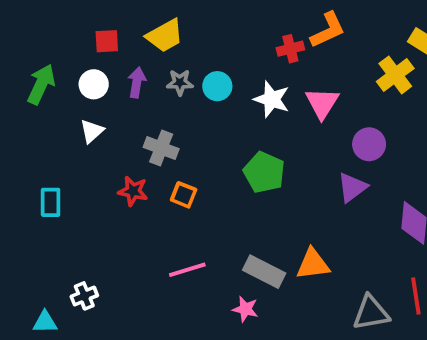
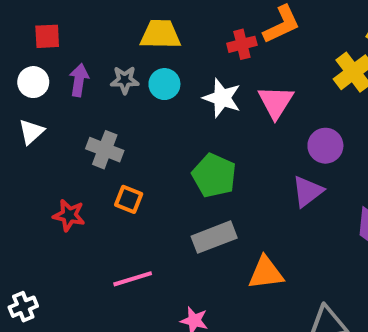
yellow trapezoid: (165, 36) -> (160, 34), moved, turned -150
red star: (133, 191) -> (69, 215), moved
gray rectangle: (264, 272) -> (214, 237), moved, turned -48

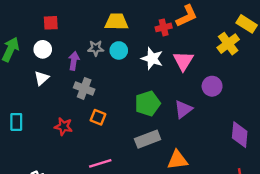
purple arrow: (79, 80) -> (74, 61), moved
green pentagon: (214, 175) -> (148, 103), turned 30
purple triangle: (308, 191) -> (183, 109), moved

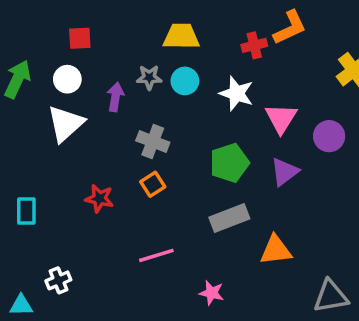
pink triangle: (183, 61) -> (281, 118), moved
white triangle: (42, 78) -> (66, 124), size x1.6
gray cross: (84, 88) -> (153, 142), moved
orange square: (98, 117) -> (153, 184), turned 35
cyan rectangle: (16, 122) -> (26, 211), moved

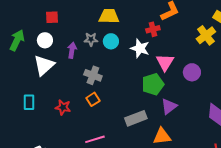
red cross: (254, 45) -> (153, 29), moved
green pentagon: (229, 163) -> (153, 84), moved
purple triangle: (285, 172) -> (169, 106), moved
cyan rectangle: (26, 211) -> (29, 102), moved

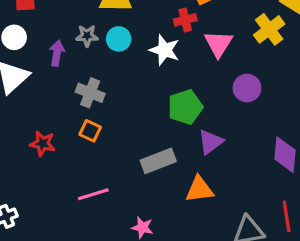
pink triangle: (165, 62) -> (218, 44), moved
orange square: (93, 99) -> (90, 131), turned -32

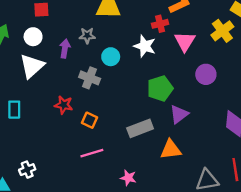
cyan circle: (119, 39) -> (111, 57), moved
orange square: (90, 131) -> (90, 120), moved
red star: (43, 143) -> (64, 105), moved

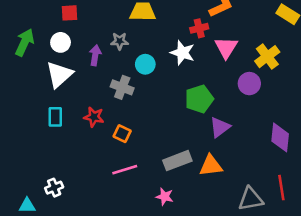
yellow cross: (222, 31) -> (267, 57), moved
cyan rectangle: (14, 110) -> (55, 117), moved
gray rectangle: (140, 128) -> (177, 161), moved

